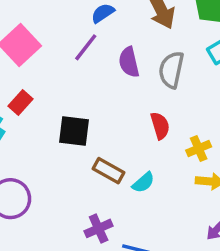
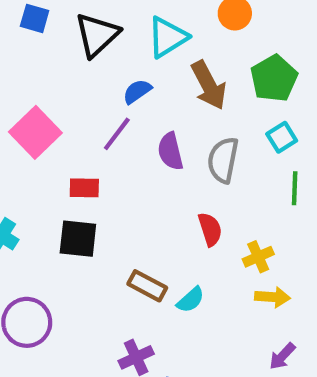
red rectangle: (21, 103) -> (84, 188), moved, turned 50
black square: (74, 131) -> (78, 239), moved

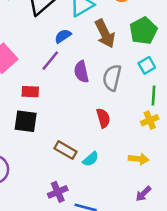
yellow cross: (258, 257) -> (150, 120), moved

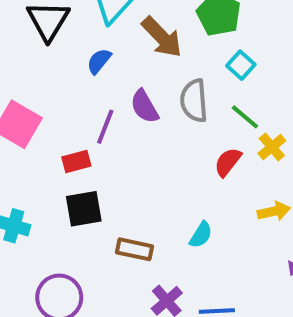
purple line: (50, 61) -> (105, 127), moved
green line: (153, 96) -> (245, 117), moved, turned -36
red semicircle: (103, 118) -> (228, 162), moved, turned -108
brown rectangle: (65, 150) -> (134, 249), moved

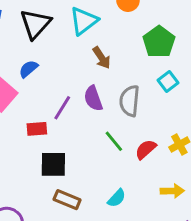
brown arrow: (162, 37) -> (102, 58), moved, size x0.7
blue semicircle: (99, 61) -> (28, 69), moved
green line: (245, 117) -> (114, 141), moved
black square: (84, 209) -> (53, 164), moved

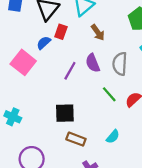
red rectangle: (37, 129) -> (61, 32), moved, turned -64

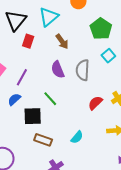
blue semicircle: (44, 43) -> (14, 99), moved
purple line: (70, 71) -> (22, 77), moved
green line: (109, 94) -> (50, 99), moved

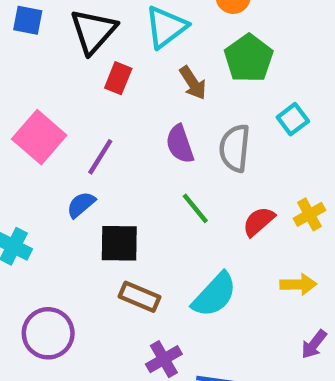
green pentagon: (101, 29) -> (249, 58), moved
green line: (50, 99) -> (195, 208), moved
cyan semicircle: (77, 137) -> (214, 295), size x1.6

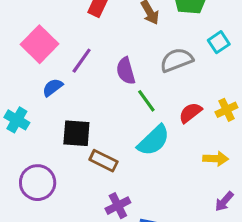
purple semicircle: (180, 144) -> (126, 71), moved
gray semicircle: (235, 148) -> (177, 60), turned 60
blue semicircle: (81, 205) -> (53, 87), moved
black square: (119, 243) -> (76, 133), moved
cyan semicircle: (214, 295) -> (154, 140), moved

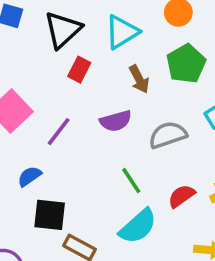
purple semicircle: (126, 71) -> (116, 121), moved, turned -92
blue semicircle: (53, 87) -> (29, 176), moved

